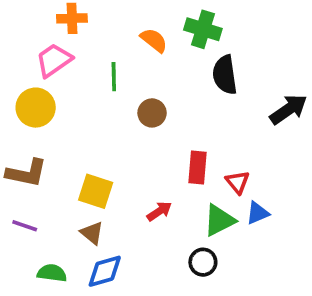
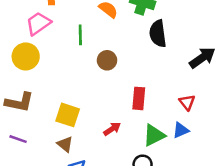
red triangle: (238, 182) -> (187, 102), moved

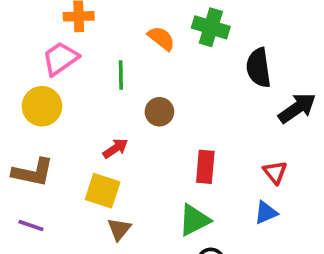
black semicircle: (158, 34) -> (259, 68), moved
red arrow: (112, 129) -> (115, 148), moved
green triangle: (154, 135) -> (194, 220), moved
brown triangle: (65, 144) -> (119, 229), moved, turned 30

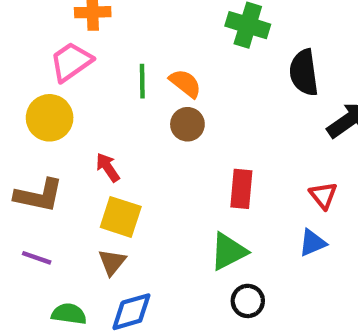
orange semicircle: (161, 38) -> (185, 83), moved
red arrow: (115, 148) -> (108, 167), moved, turned -90
brown triangle: (119, 229) -> (112, 262), moved

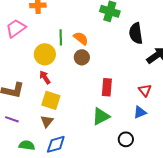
pink trapezoid: (71, 62) -> (16, 28), moved
yellow circle: (50, 118) -> (45, 54), moved
black circle: (248, 301) -> (126, 139), moved

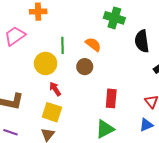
orange semicircle: (81, 38) -> (93, 44), moved
red arrow: (45, 77) -> (55, 89), moved

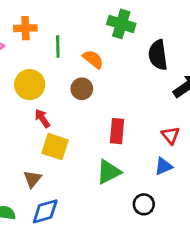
orange cross: (38, 12) -> (25, 28), moved
green line: (62, 45) -> (58, 47), moved
yellow square: (52, 112) -> (55, 147), moved

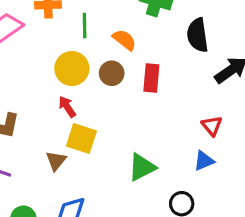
yellow circle: (30, 85) -> (72, 68), moved
red rectangle: (117, 131) -> (151, 78), moved
brown triangle: (32, 179) -> (56, 161), moved

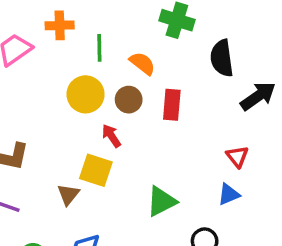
red arrow: (67, 107) -> (111, 136), moved

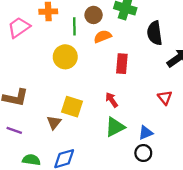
orange semicircle: (142, 63) -> (103, 36), turned -60
brown circle: (129, 100) -> (94, 15), moved
red arrow: (111, 136) -> (112, 100), moved
blue triangle: (229, 194) -> (146, 133), moved

